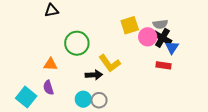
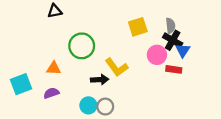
gray semicircle: (160, 24) -> (170, 26), turned -88
pink circle: (148, 37) -> (157, 55), moved
purple semicircle: (48, 88) -> (51, 93), turned 88
cyan square: (26, 97) -> (21, 84), moved, turned 30

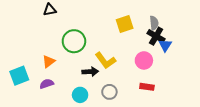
pink circle: (157, 55) -> (144, 60), moved
orange triangle: (54, 68) -> (49, 61), turned -40
red rectangle: (174, 69) -> (147, 87), moved
gray circle: (105, 107) -> (109, 92), moved

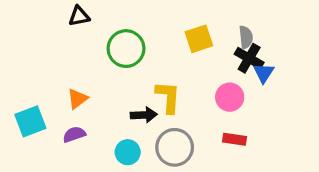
green circle: (74, 41) -> (126, 49), moved
yellow L-shape: (105, 60) -> (168, 97), turned -140
gray circle: (109, 92) -> (175, 147), size x1.5

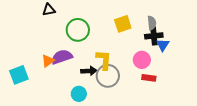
black cross: (249, 58) -> (154, 36), turned -36
purple semicircle: (74, 134) -> (62, 57), moved, size x1.5
red rectangle: (235, 139) -> (149, 78), moved
gray circle: (175, 147) -> (108, 76), moved

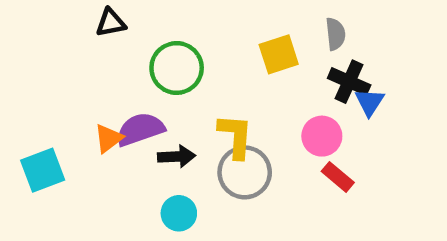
gray semicircle: (152, 23) -> (335, 34), moved
black cross: (154, 36) -> (349, 82), turned 30
black arrow: (89, 71) -> (177, 157), moved
red rectangle: (149, 78) -> (338, 177), turned 32

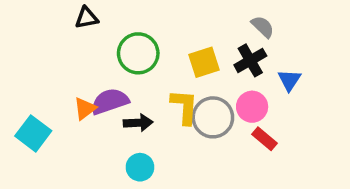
gray semicircle: (335, 34) -> (263, 27), turned -40
yellow square: (279, 54) -> (204, 62), moved
black cross: (349, 82) -> (250, 60), moved, turned 36
cyan square: (43, 170) -> (33, 133), turned -32
gray circle: (245, 172) -> (213, 117), moved

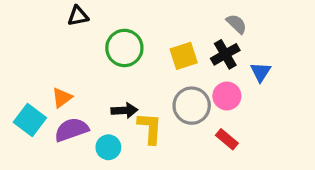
purple semicircle: (110, 101) -> (72, 130), moved
yellow L-shape: (184, 107) -> (150, 128), moved
orange triangle: (85, 108) -> (62, 98), moved
red rectangle: (265, 139) -> (227, 139), moved
cyan circle: (140, 167) -> (108, 147), moved

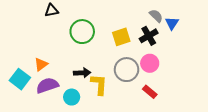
blue triangle: (261, 72) -> (172, 23), moved

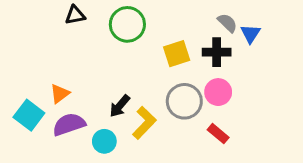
green circle: (82, 32) -> (127, 24), moved
black cross: (149, 36) -> (217, 52), turned 30
black arrow: (82, 73) -> (120, 106), turned 133
yellow L-shape: (99, 84) -> (144, 123), turned 40

